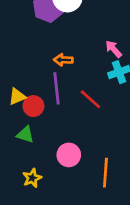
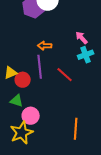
pink circle: (69, 155) -> (31, 116), moved
yellow star: (32, 178) -> (22, 133), size x1.6

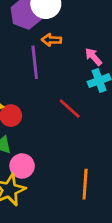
orange arrow: (45, 46) -> (51, 40), moved
purple line: (40, 67) -> (35, 62), moved

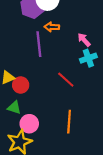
orange line: (85, 184) -> (69, 122), moved

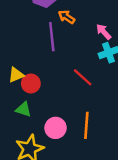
orange arrow: (52, 27) -> (67, 17), turned 32
pink circle: (29, 124) -> (55, 128), moved

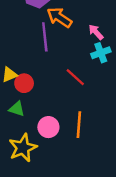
orange arrow: (67, 17) -> (59, 17), size x1.5

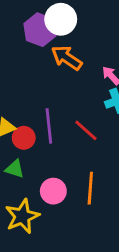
purple line: (45, 37) -> (49, 126), moved

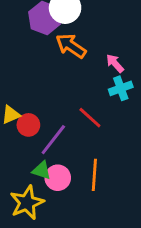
purple line: (49, 126) -> (53, 140), moved, turned 44
green triangle: (15, 169) -> (42, 170), moved

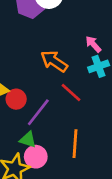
orange arrow: (71, 46) -> (54, 61), moved
pink circle: (58, 178) -> (36, 157), moved

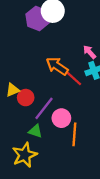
red line: (71, 93) -> (73, 78), moved
pink circle: (36, 157) -> (61, 118), moved

